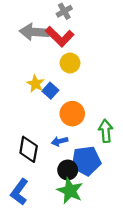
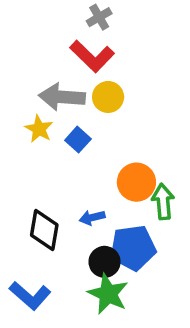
gray arrow: (34, 32) -> (62, 97), moved
yellow star: (35, 84) -> (39, 129), moved
orange circle: (72, 114) -> (136, 182), moved
blue L-shape: (19, 192) -> (30, 296), turned -85

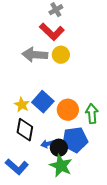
yellow star: (39, 129) -> (22, 105), moved
blue square: (78, 140) -> (43, 102), moved, size x1.5
orange circle: (136, 182) -> (68, 110), moved
blue arrow: (92, 218) -> (48, 144), moved

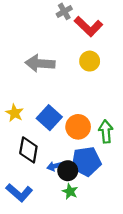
red L-shape: (52, 32) -> (88, 26), moved
yellow circle: (61, 55) -> (90, 61), moved
yellow star: (22, 105) -> (15, 113), moved
green star: (61, 166) -> (70, 191), size x0.6

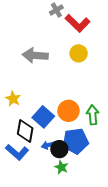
blue square: (49, 118) -> (43, 117), moved
blue L-shape: (19, 193) -> (17, 152), moved

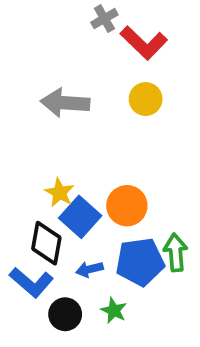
yellow star: (13, 99) -> (60, 193), moved
green arrow: (93, 115) -> (176, 252), moved
black circle: (59, 149) -> (65, 314), moved

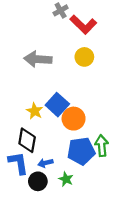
blue square: (80, 217) -> (57, 105), moved
blue arrow: (89, 269) -> (45, 163), moved
blue L-shape: (31, 282) -> (18, 163), turned -140

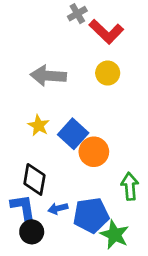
yellow star: (35, 111) -> (39, 126), moved
blue pentagon: (81, 151) -> (91, 215), moved
green star: (66, 179) -> (115, 235), moved, size x1.5
black circle: (38, 181) -> (32, 232), moved

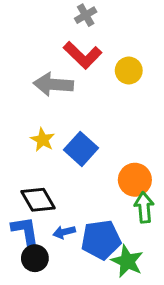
red L-shape: (106, 32) -> (83, 55), moved
yellow circle: (108, 73) -> (129, 71), moved
orange circle: (94, 152) -> (135, 180), moved
black diamond: (34, 179) -> (38, 200), turned -40

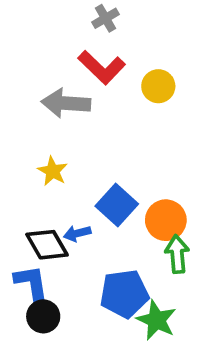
blue square: (81, 149) -> (117, 205), moved
blue arrow: (64, 232) -> (77, 233), moved

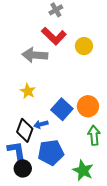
orange circle: (166, 220) -> (88, 106), moved
black diamond: (47, 245) -> (25, 130), turned 50
blue pentagon: (124, 294) -> (51, 152), moved

